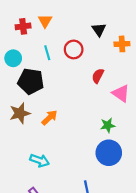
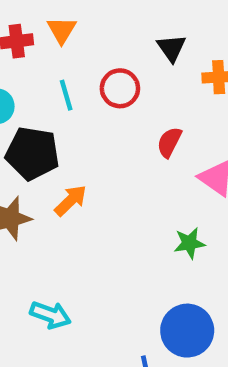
orange arrow: (49, 118) -> (71, 200), moved
blue circle: (109, 153) -> (187, 331), moved

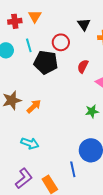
cyan line: (66, 95) -> (29, 45), moved
black pentagon: (32, 153) -> (46, 62), moved
orange arrow: (71, 200) -> (34, 106), moved

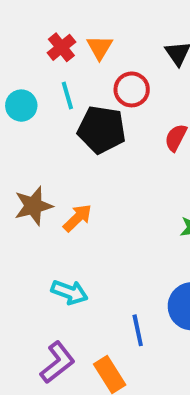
orange triangle: (35, 16) -> (100, 47), moved
red cross: (15, 21) -> (61, 47), moved, turned -32
blue line: (73, 169) -> (138, 330), moved

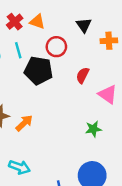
orange triangle: (100, 47) -> (37, 22), turned -42

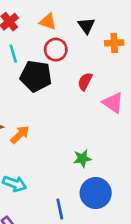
orange triangle: (37, 22) -> (48, 22), moved
green star: (93, 129) -> (82, 158), moved

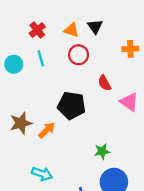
black triangle: (86, 26) -> (95, 26), moved
black pentagon: (36, 76) -> (71, 105), moved
red semicircle: (85, 81) -> (104, 83), turned -56

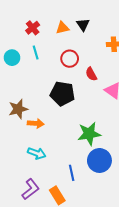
orange triangle: (71, 30) -> (62, 28), turned -32
red circle: (79, 55) -> (70, 59), moved
orange arrow: (47, 130) -> (36, 123), moved, turned 49
green star: (102, 151) -> (89, 134), size x1.6

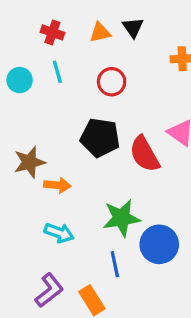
red cross: (33, 28) -> (52, 32), turned -32
red semicircle: (91, 74) -> (144, 154), moved, size x1.6
green star: (89, 134) -> (121, 218), moved

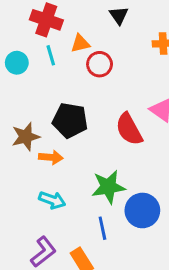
red cross: (52, 32) -> (46, 20), size x1.5
orange triangle: (100, 32) -> (80, 44), moved
black pentagon: (100, 138) -> (70, 120), moved

